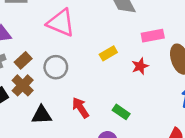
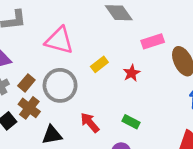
yellow rectangle: (108, 53) -> (99, 64), moved
red star: (140, 66) -> (132, 73), moved
gray circle: (56, 67) -> (60, 85), size x1.4

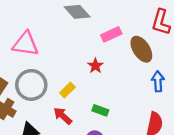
yellow rectangle: (99, 64) -> (67, 90), moved

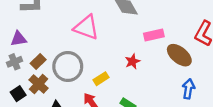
pink triangle: (26, 44) -> (86, 27), moved
brown ellipse: (141, 49) -> (179, 55), turned -30

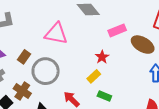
brown rectangle: (38, 62) -> (24, 57), moved
yellow rectangle: (101, 79) -> (94, 76), moved

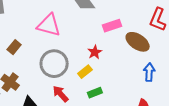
gray circle: (46, 71) -> (54, 64), moved
green rectangle: (104, 96) -> (95, 93), turned -48

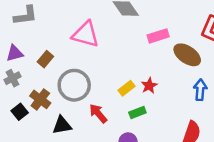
red star: (95, 52) -> (149, 86), moved
gray circle: (54, 64) -> (74, 85), moved

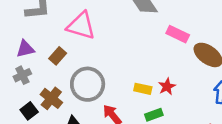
pink triangle: (86, 34) -> (81, 26), moved
pink rectangle: (158, 36) -> (178, 34), turned 42
yellow rectangle: (126, 88) -> (143, 89), turned 49

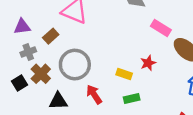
gray cross: (22, 75) -> (28, 52), moved
red star: (167, 87) -> (148, 63), moved

